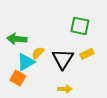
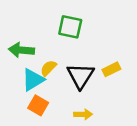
green square: (80, 26) -> (70, 27), moved
orange square: (18, 78) -> (38, 105), moved

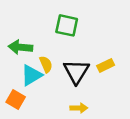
yellow semicircle: (48, 68) -> (46, 64), turned 112
orange square: (38, 105) -> (16, 100), moved

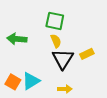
yellow semicircle: (46, 64) -> (56, 41), moved
cyan triangle: (31, 75) -> (31, 81), moved

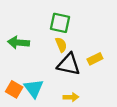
black triangle: (63, 59) -> (69, 64), turned -50
cyan triangle: (31, 81) -> (34, 88), turned -36

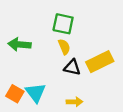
yellow rectangle: (95, 59) -> (100, 62), size x1.6
black triangle: (69, 64) -> (72, 67), size x0.7

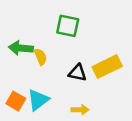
yellow semicircle: (64, 47) -> (41, 57), moved
cyan triangle: (36, 93) -> (38, 100), turned 30

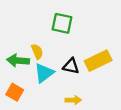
green arrow: (21, 48) -> (18, 61), moved
cyan triangle: (38, 100) -> (44, 73), moved

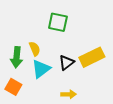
green arrow: (18, 61) -> (17, 57), turned -90
black triangle: (71, 66) -> (66, 63), turned -49

